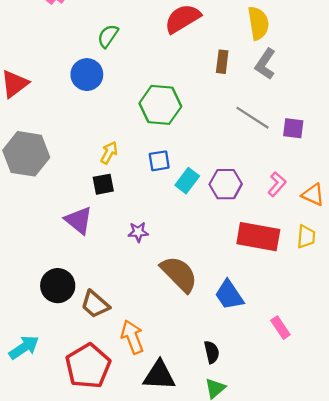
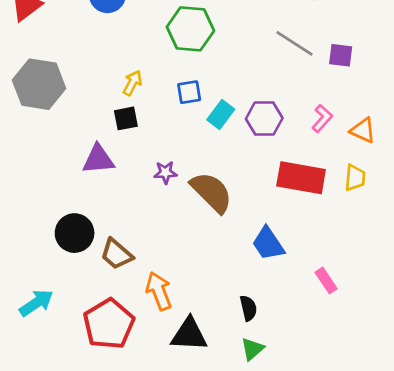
purple triangle: (79, 220) -> (98, 159), turned -44
brown semicircle: (179, 274) -> (212, 192), moved

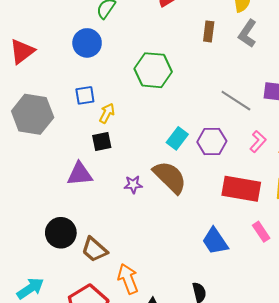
gray line: (294, 43) -> (236, 101), moved
blue square: (189, 92) -> (85, 95), moved
brown semicircle: (212, 192) -> (170, 177), moved
pink rectangle: (326, 280) -> (261, 232), moved

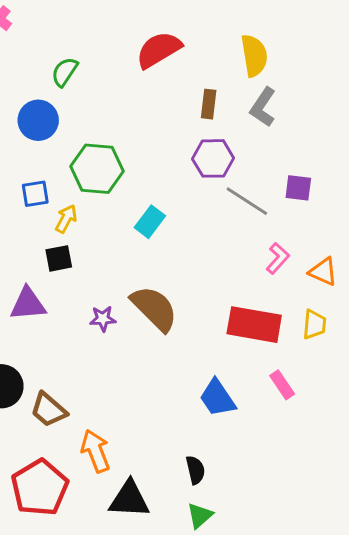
green hexagon: (153, 70) -> (97, 169), moved
cyan rectangle: (177, 138) -> (150, 222), moved
purple hexagon: (212, 142) -> (213, 158), moved

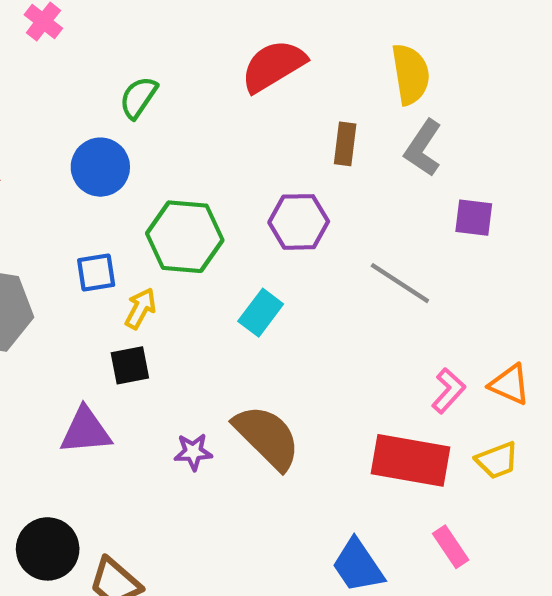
purple hexagon: (213, 158) -> (299, 222), moved
purple square: (298, 188) -> (474, 218), moved
pink L-shape: (278, 258) -> (448, 391), moved
yellow trapezoid: (314, 325) -> (497, 460), turned 64

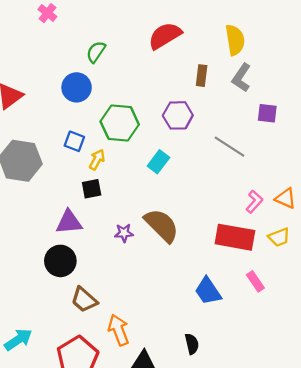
blue square: (96, 273) -> (74, 141), turned 30
black circle: (48, 549) -> (60, 261), moved

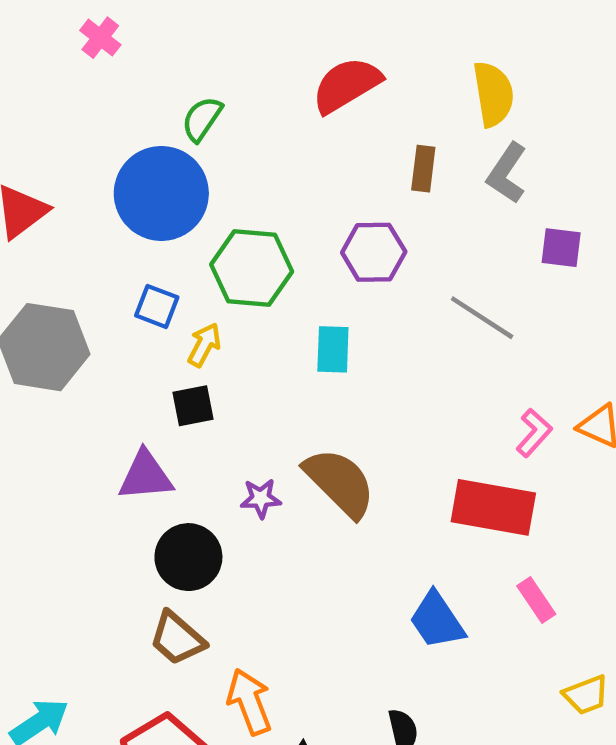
blue circle: (77, 87) -> (161, 193), size x1.5
cyan rectangle: (158, 162) -> (333, 349), turned -35
yellow trapezoid: (279, 237) -> (586, 695), moved
black circle: (60, 261) -> (188, 557), moved

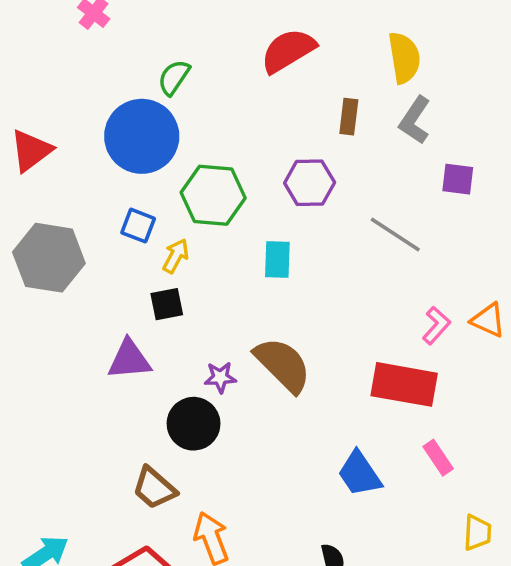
black circle: (188, 557) -> (194, 424), moved
yellow trapezoid: (586, 695) -> (477, 533), turned -66

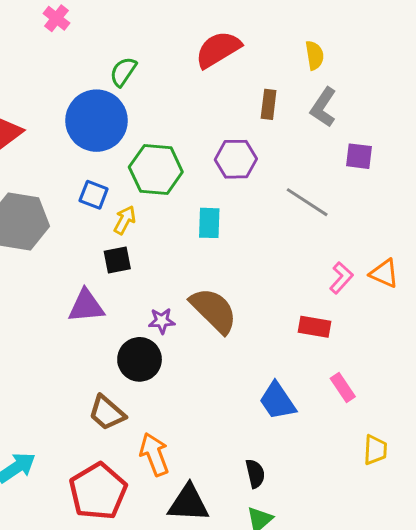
yellow semicircle: (404, 58) -> (315, 55), size x0.7
red rectangle: (404, 384) -> (315, 327), size x0.6

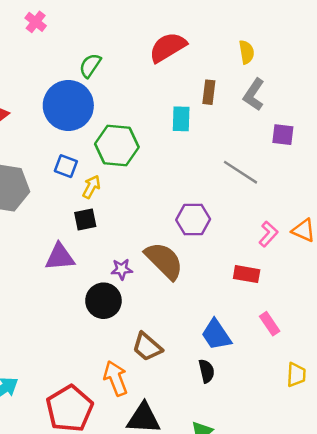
purple hexagon: (236, 159) -> (193, 219), moved
cyan rectangle: (209, 223) -> (181, 119), moved
brown trapezoid: (107, 413) -> (147, 347), moved
black semicircle: (255, 474) -> (207, 371), moved

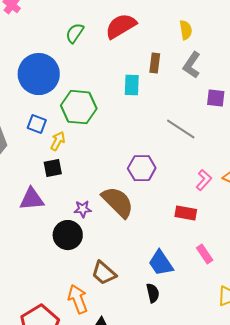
green semicircle: (90, 65) -> (75, 33), moved

